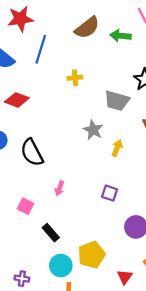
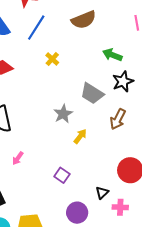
green arrow: (121, 36) -> (112, 55), moved
yellow cross: (75, 78) -> (52, 59), moved, turned 32

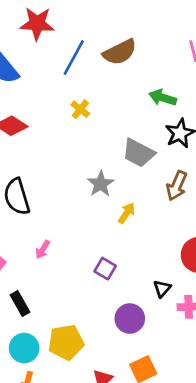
blue line: (36, 28) -> (74, 58), moved

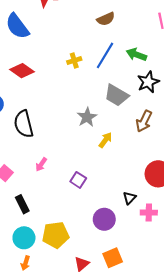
brown semicircle: (120, 52) -> (106, 19), size x0.7
blue line: (74, 58) -> (105, 55), moved
yellow cross: (80, 109) -> (74, 60), turned 32
purple square: (105, 269) -> (78, 180), moved

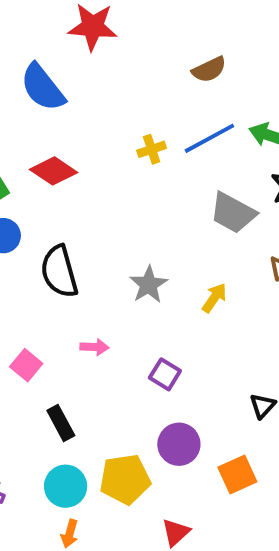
blue line: (105, 55) -> (209, 138), turned 32
gray star: (87, 117) -> (149, 285), moved
pink arrow: (41, 164) -> (94, 347), turned -120
purple circle: (104, 219) -> (179, 444), moved
orange square: (113, 258) -> (237, 474), moved

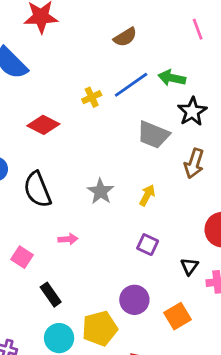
red diamond: (54, 171) -> (43, 125), moved
purple square: (165, 374) -> (148, 245), moved

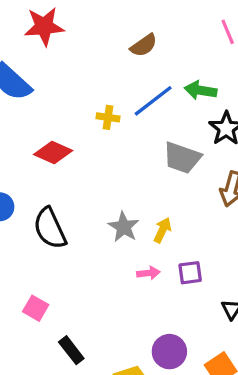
yellow cross: (92, 97) -> (108, 117), turned 36
yellow arrow: (147, 195) -> (162, 230), moved
pink arrow: (68, 239) -> (148, 273), moved
purple square: (148, 245) -> (190, 273), moved, turned -30

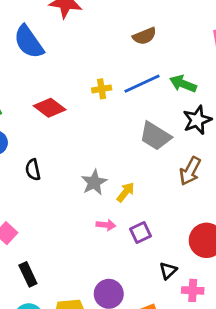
yellow cross: (108, 117) -> (102, 89), turned -30
black semicircle: (50, 228) -> (33, 170), size x0.6
purple square: (190, 273) -> (140, 233), turned -30

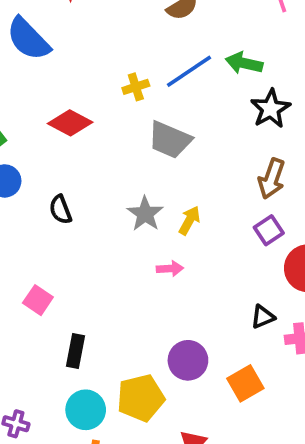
gray trapezoid: (155, 136) -> (170, 140), moved
purple square: (140, 233) -> (269, 230), moved
black triangle: (168, 271) -> (263, 317), turned 30
black rectangle: (28, 274) -> (76, 351), turned 45

